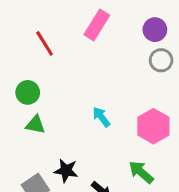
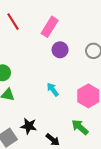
purple circle: (155, 30) -> (60, 50), moved
red line: (45, 43) -> (13, 22), moved

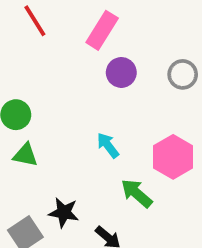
green arrow: (80, 127) -> (137, 193), moved

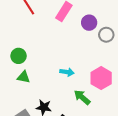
purple circle: (121, 72) -> (89, 23), moved
cyan arrow: (108, 145) -> (67, 72), turned 136

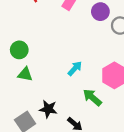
cyan arrow: (67, 72) -> (75, 68), turned -56

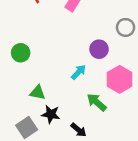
purple circle: (100, 12) -> (99, 49), moved
green triangle: (25, 74) -> (38, 93), moved

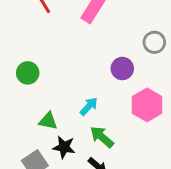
cyan arrow: (79, 72) -> (89, 106), moved
green arrow: (97, 102) -> (102, 137), moved

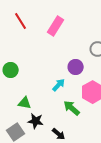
cyan arrow: (89, 106) -> (59, 85), moved
green arrow: (102, 137) -> (72, 108), moved

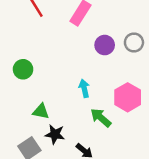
purple circle: (76, 67) -> (105, 45), moved
cyan arrow: (59, 85) -> (84, 88), turned -56

